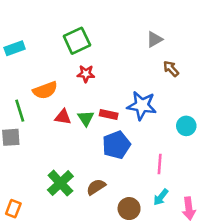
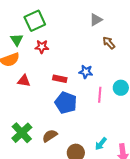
blue star: (142, 106) -> (86, 72), size x0.6
green triangle: (86, 118) -> (17, 40), moved
blue pentagon: (116, 145) -> (66, 103), turned -30
pink line: (160, 164) -> (100, 95), moved

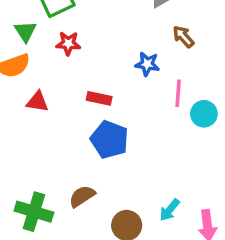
blue star: (86, 72) -> (147, 64), moved
pink line: (100, 95) -> (178, 93), moved
green cross: (22, 133) -> (34, 212), moved, turned -30

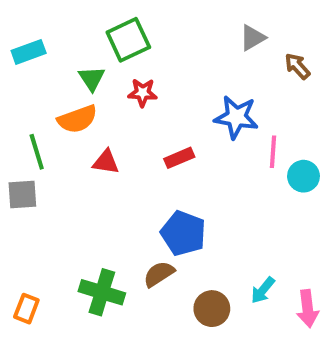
brown arrow: (183, 37) -> (297, 66), moved
blue star: (147, 64) -> (236, 117), size x1.5
red rectangle: (99, 98) -> (179, 158), turned -35
blue pentagon: (109, 140) -> (183, 233), moved

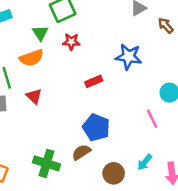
pink line: (273, 152) -> (152, 119), moved, turned -30
red triangle: (106, 162) -> (34, 96), moved, turned 35

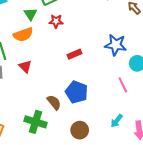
blue star: (128, 57) -> (116, 45), moved
brown semicircle: (81, 152) -> (54, 102), moved, turned 84
brown circle: (114, 173) -> (80, 130), moved

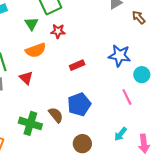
orange semicircle: (23, 35) -> (36, 50), moved
blue pentagon: (77, 92) -> (79, 104), turned 30
green cross: (35, 122) -> (30, 123), moved

